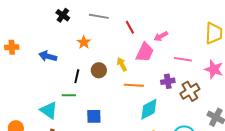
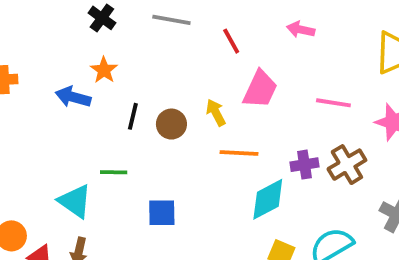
pink arrow: (161, 36) -> (301, 30), moved, turned 40
orange star: (84, 42) -> (104, 70), moved
black line: (77, 76) -> (133, 116), moved
purple cross: (168, 81) -> (304, 165), moved

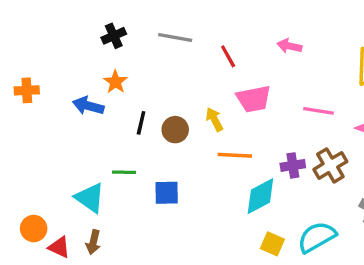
black cross: (102, 18) -> (114, 36), turned 30
pink trapezoid: (260, 89) -> (254, 99), turned 54
blue square: (162, 213) -> (167, 193), moved

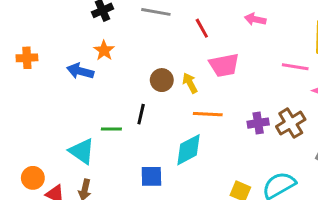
pink line: (318, 111) -> (295, 67), moved
black line: (141, 123) -> (141, 114), moved
brown circle: (175, 130) -> (162, 80), moved
blue square: (167, 193) -> (151, 176), moved
cyan diamond: (260, 196) -> (188, 150), moved

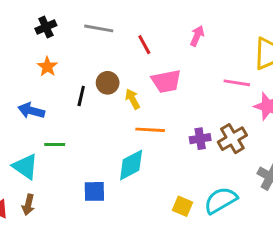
pink arrow: (255, 19) -> (197, 36), turned 102
blue arrow: (80, 71) -> (31, 111), moved
brown circle: (162, 80) -> (108, 83), moved
black line: (141, 114) -> (81, 96), moved

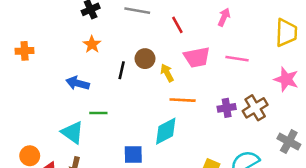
pink line: (237, 83) -> (237, 59), moved

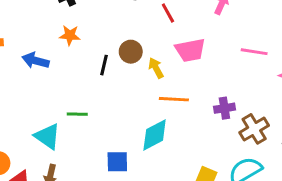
orange star: (92, 44) -> (70, 35), turned -30
pink line: (237, 59) -> (254, 52), moved
blue arrow: (78, 83) -> (36, 61), moved
brown cross: (255, 108) -> (254, 129), moved

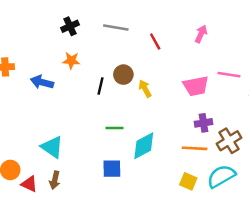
pink trapezoid: (190, 50) -> (196, 86), moved
orange line: (174, 99) -> (195, 148), moved
green line: (77, 114) -> (114, 128), moved

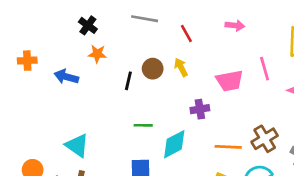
black cross: (70, 26) -> (88, 25), moved, turned -30
pink arrow: (201, 34) -> (235, 25), turned 72
pink line: (229, 75) -> (265, 69), turned 65
yellow arrow: (145, 89) -> (181, 67), moved
purple cross: (204, 123) -> (200, 109), moved

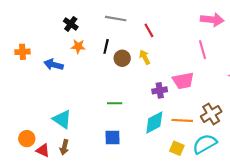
pink arrow: (235, 25) -> (212, 20), moved, size x1.5
pink line: (265, 69) -> (203, 50), moved
black line: (128, 81) -> (106, 46), moved
pink trapezoid: (230, 81) -> (183, 81), moved
cyan diamond: (174, 144) -> (154, 123), moved

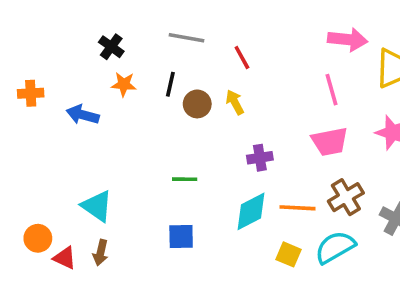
pink trapezoid: (183, 81) -> (330, 142), moved

